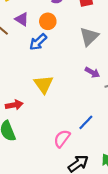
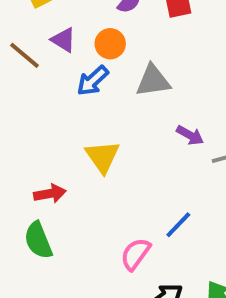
gray triangle: (89, 37) -> (153, 81), moved, turned 36

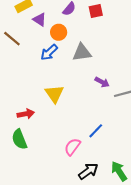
purple triangle: (63, 40) -> (40, 20), moved

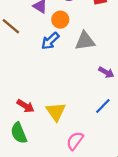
yellow triangle: (54, 94) -> (56, 112), moved
red arrow: (26, 114) -> (26, 106), turned 42
blue line: (96, 131) -> (103, 106), moved

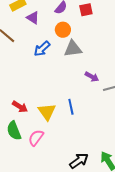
orange circle: (60, 20) -> (63, 30), moved
blue line: (103, 106) -> (71, 107), moved, turned -56
pink semicircle: (75, 141) -> (36, 138), moved

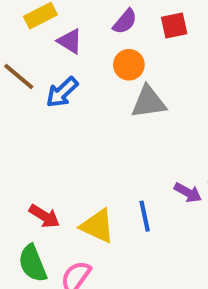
blue arrow: (42, 49) -> (62, 92), moved
purple arrow: (92, 77) -> (188, 193), moved
yellow triangle: (47, 112) -> (97, 226), turned -30

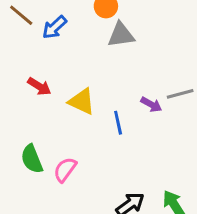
red arrow: (44, 216) -> (39, 86), moved
yellow triangle: (97, 226) -> (82, 101), moved

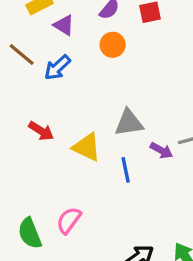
gray triangle: (121, 35) -> (129, 123), moved
green semicircle: (32, 159) -> (30, 233), moved

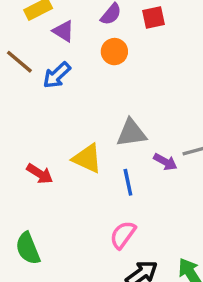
red arrow: (41, 131) -> (40, 174), moved
pink semicircle: (69, 220) -> (123, 235), moved

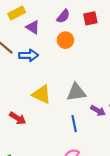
blue arrow: (57, 75) -> (29, 55), turned -138
yellow triangle: (87, 158) -> (42, 94), moved

